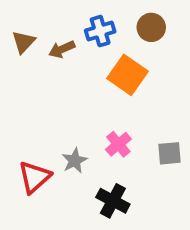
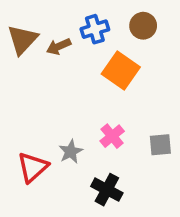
brown triangle: (23, 42) -> (22, 40), size x1.4

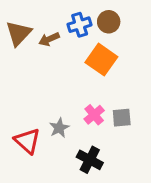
brown circle: (143, 26) -> (109, 22), moved
gray square: (160, 145) -> (122, 118), moved
red triangle: (33, 167) -> (27, 141), turned -36

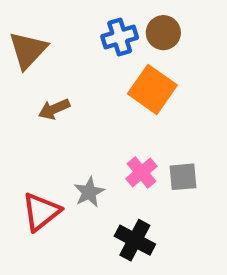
brown arrow: (49, 39) -> (54, 109), moved
red triangle: (27, 141) -> (41, 212), turned 40

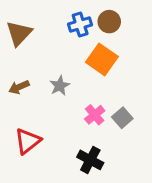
brown arrow: (54, 109) -> (19, 87), moved
gray square: (183, 177) -> (122, 118), turned -36
gray star: (89, 192) -> (60, 86), moved

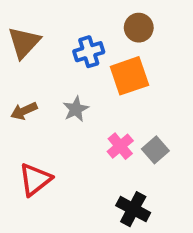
blue cross: (80, 25) -> (89, 52), moved
orange square: (102, 59) -> (129, 76), turned 36
black cross: (90, 160) -> (133, 209), moved

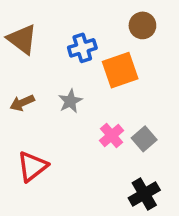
brown circle: (139, 28) -> (142, 25), moved
brown triangle: (24, 42) -> (22, 39), turned -36
black cross: (133, 209) -> (144, 194), moved, turned 32

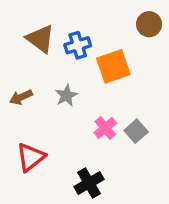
brown circle: (142, 25) -> (149, 24), moved
brown triangle: (22, 39) -> (40, 39), moved
black cross: (144, 194) -> (89, 183), moved

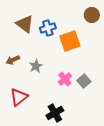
gray star: (66, 96) -> (36, 66), moved

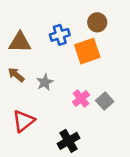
brown circle: (92, 15) -> (97, 22), moved
brown triangle: (25, 24) -> (20, 42), moved, turned -36
brown arrow: (13, 60) -> (16, 75), turned 64

